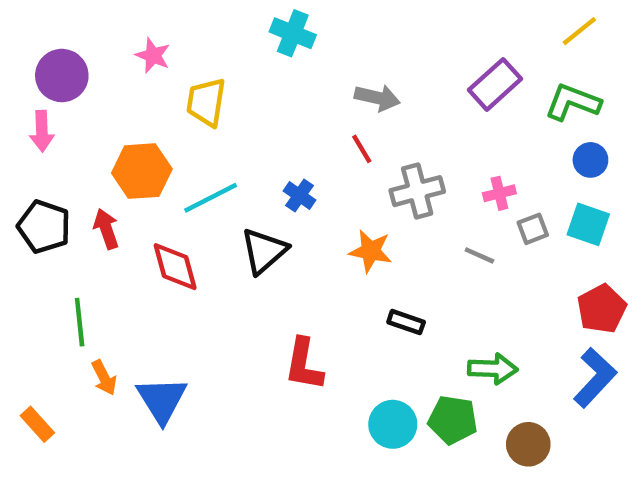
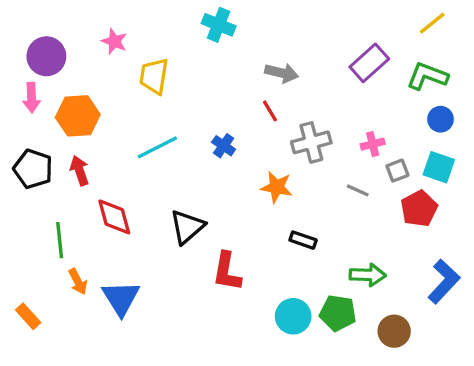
orange hexagon: (142, 171) -> (78, 116), moved
black triangle: (264, 251) -> (187, 227), moved
red diamond: (175, 267) -> (114, 217), moved
red pentagon: (602, 309) -> (419, 209), moved

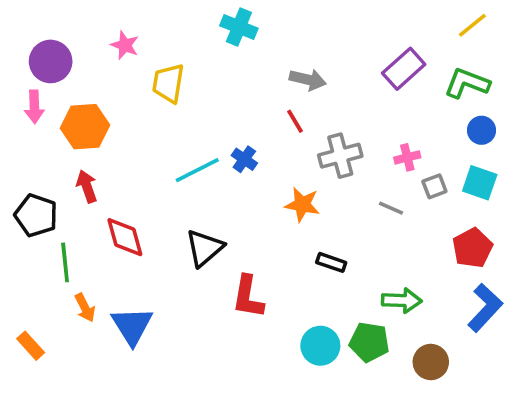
cyan line: (157, 147) -> (197, 170), moved
black pentagon: (33, 169) -> (36, 215), moved
red pentagon: (419, 209) -> (472, 248), moved

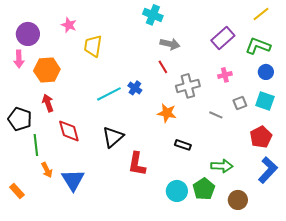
cyan cross: (239, 27) -> (153, 15), moved
pink cross: (407, 157) -> (225, 75), moved
green pentagon: (369, 342) -> (204, 189), turned 30

